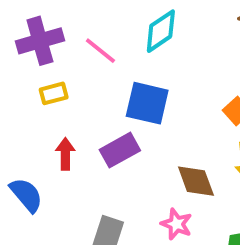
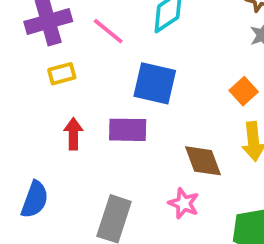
purple rectangle: (120, 150) -> (128, 130), turned 30
blue semicircle: (26, 195) -> (35, 199), moved, turned 60

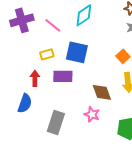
yellow rectangle: (62, 74) -> (47, 54), moved
blue semicircle: (35, 199) -> (25, 103), moved

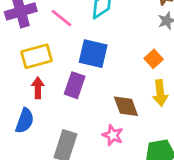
yellow rectangle: (47, 54) -> (36, 56), moved, size x1.6
purple rectangle: (63, 76) -> (75, 85), turned -72

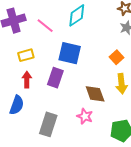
yellow rectangle: (36, 56) -> (26, 55), size x0.7

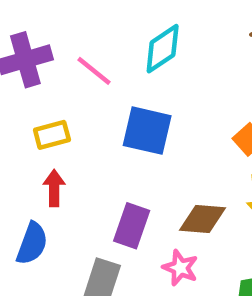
purple rectangle: (55, 78) -> (132, 226), moved
brown diamond: (95, 94) -> (202, 219), turned -65

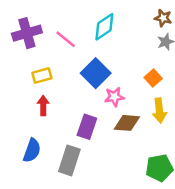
blue square: (147, 131) -> (96, 73), turned 32
blue semicircle: (32, 243) -> (32, 150), moved
pink star: (180, 268) -> (114, 97), moved, turned -30

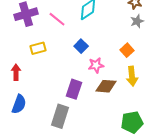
blue square: (96, 73) -> (81, 46), size x0.6
red arrow: (43, 105) -> (16, 72), moved
blue semicircle: (32, 150) -> (19, 104), moved

